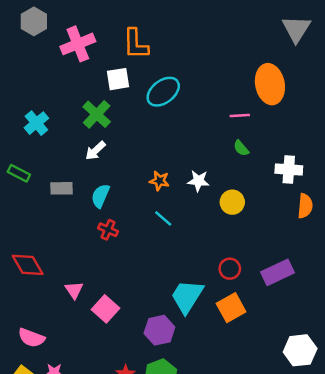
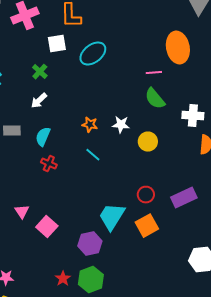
green cross: (97, 114) -> (40, 72), size x0.7
green semicircle: (241, 148) -> (155, 99), size x1.6

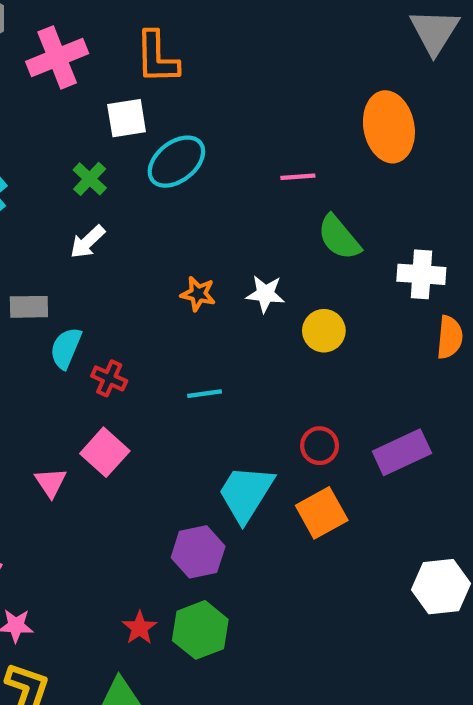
cyan ellipse: (93, 54) -> (176, 162), moved
pink line: (154, 73) -> (298, 177), moved
cyan semicircle: (43, 137) -> (66, 348), moved
cyan line: (93, 155) -> (205, 394), moved, turned -49
pink square: (47, 227) -> (105, 452), moved

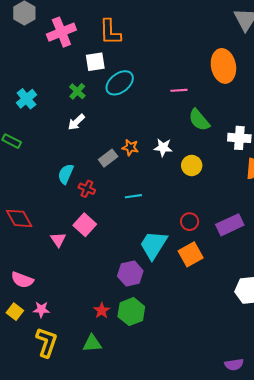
gray rectangle: (29, 307) -> (108, 158), moved, turned -36

